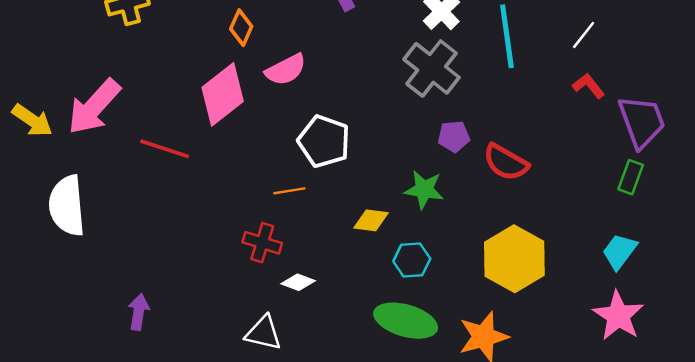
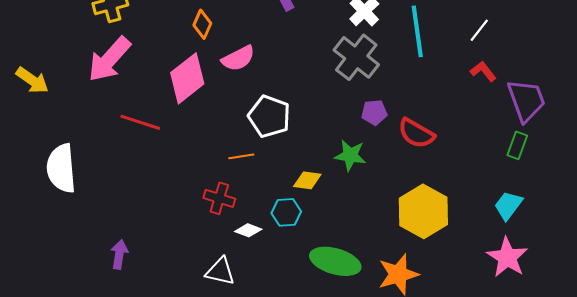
pink arrow: (94, 107) -> (109, 59), moved
yellow arrow: (32, 120) -> (32, 80), moved
cyan hexagon: (412, 260) -> (286, 212), moved

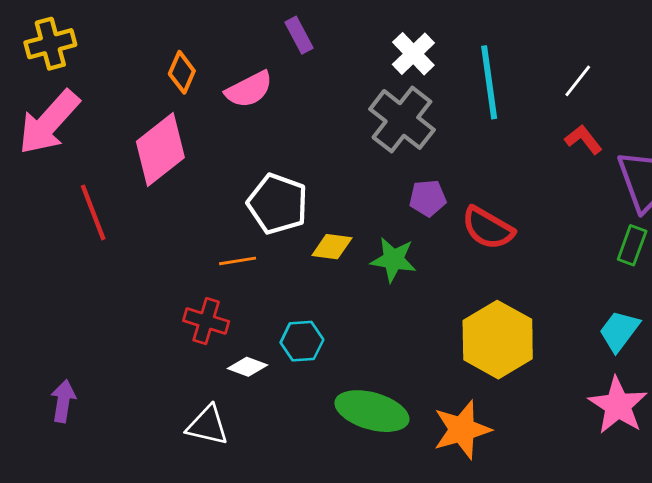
pink semicircle: (238, 58) -> (249, 89), moved
red line: (140, 122) -> (93, 212), turned 51
yellow diamond: (307, 180) -> (332, 247), moved

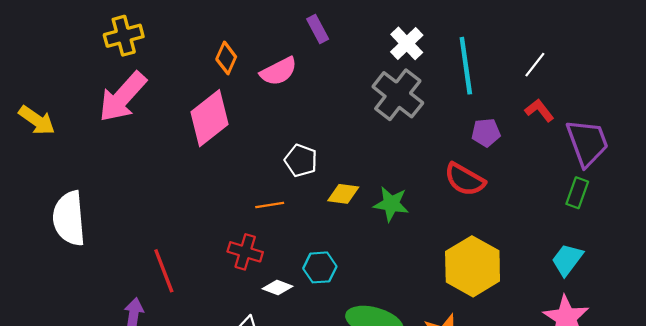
purple pentagon: (428, 198) -> (486, 133), moved
white pentagon: (278, 204) -> (301, 160), size x0.7
red line: (93, 212) -> (164, 271), moved

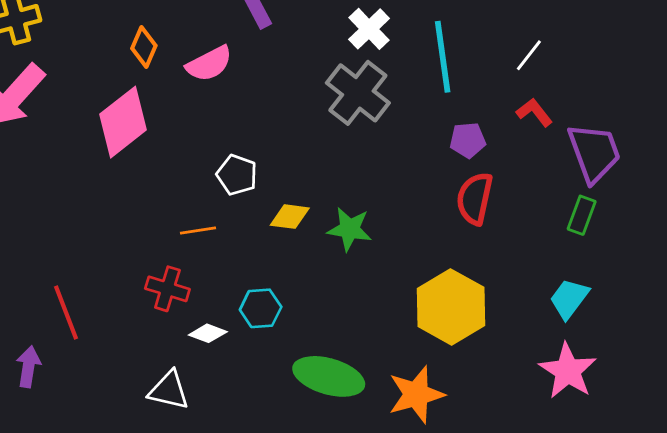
red semicircle: (465, 179) -> (475, 199), moved, turned 72

